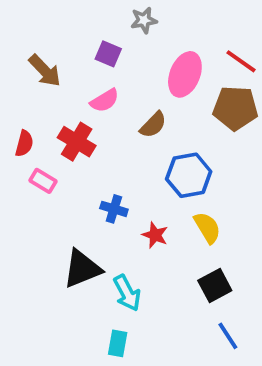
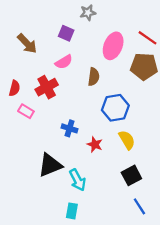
brown semicircle: (153, 125) -> (94, 77), turned -36
red cross: (77, 142) -> (47, 87), turned 30

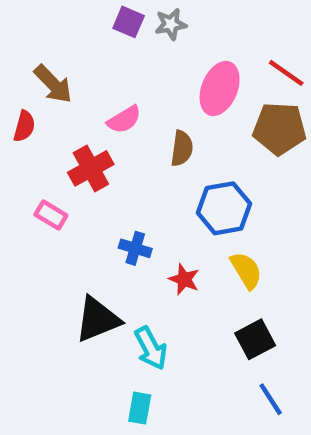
purple square: (66, 33) -> (129, 22), moved
red semicircle: (15, 88) -> (24, 126), moved

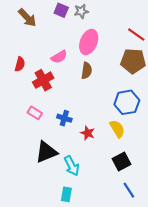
brown arrow: (53, 84) -> (27, 18), moved
pink ellipse: (220, 89) -> (89, 42), moved
red semicircle: (24, 126) -> (20, 64), moved
blue hexagon: (224, 208) -> (127, 102), moved
pink rectangle: (51, 215) -> (35, 113), moved

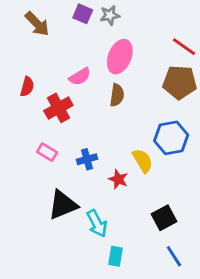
blue cross: (64, 118) -> (87, 159), turned -32
yellow semicircle: (117, 129) -> (143, 161), moved
cyan rectangle: (66, 194) -> (116, 256), moved

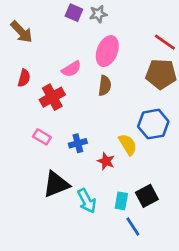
brown arrow: (37, 24) -> (21, 32), moved
cyan rectangle: (116, 256) -> (121, 201), moved
blue line: (174, 256) -> (133, 226), moved

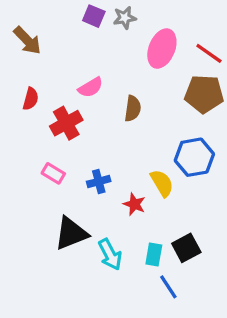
pink ellipse: (107, 51) -> (162, 49), moved

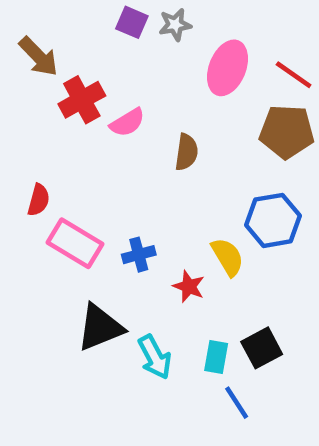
red semicircle: (31, 99) -> (39, 200), moved
red cross: (66, 123) -> (82, 100), moved
pink rectangle: (53, 173) -> (75, 243), size x1.6

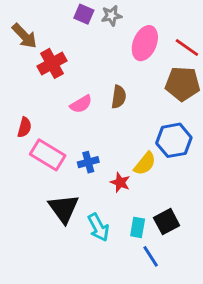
pink semicircle: (127, 123) -> (81, 104), moved
yellow semicircle: (228, 257) -> (145, 164), turned 70
black triangle: (100, 327) -> (64, 209), turned -44

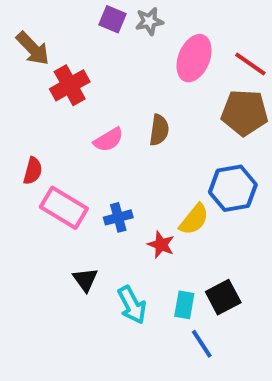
black triangle: (64, 209) -> (85, 280), size x0.6

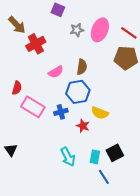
gray star: (149, 21) -> (77, 30), moved
blue hexagon: (233, 188) -> (78, 92), moved
yellow semicircle: (194, 219) -> (100, 113), turned 72
black triangle: (85, 280) -> (11, 150), moved

